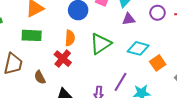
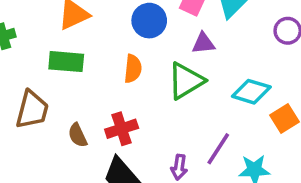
purple triangle: (129, 19) -> (203, 43), moved
red cross: (63, 59) -> (122, 129), moved, turned 30

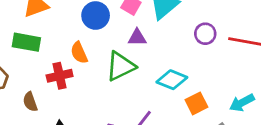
orange semicircle: (133, 69) -> (79, 53), turned 145
red cross: (122, 129) -> (60, 76), moved

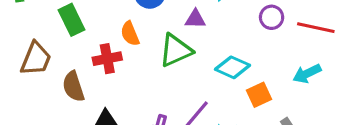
green rectangle: (26, 42) -> (72, 20), turned 52
brown semicircle: (30, 102) -> (73, 87), size x1.4
cyan arrow: (242, 103) -> (307, 74), moved

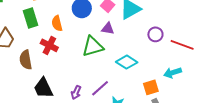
orange semicircle: (130, 34) -> (57, 23), moved
red cross: (107, 59) -> (49, 45), turned 30
orange square: (259, 95) -> (151, 87), moved

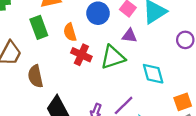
red cross: (49, 45) -> (81, 55), moved
cyan diamond: (127, 62) -> (153, 74), turned 45

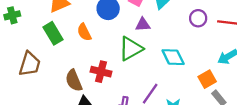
red cross: (81, 55) -> (101, 72), moved
brown semicircle: (35, 76) -> (74, 81), moved

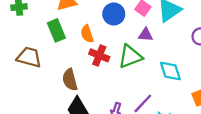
brown trapezoid: (30, 64) -> (29, 57), turned -100
red cross: (101, 72) -> (99, 55), moved

